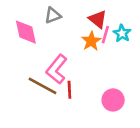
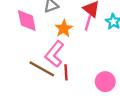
pink line: (105, 35) -> (88, 23), moved
orange star: (91, 41) -> (64, 29), moved

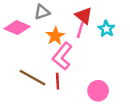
pink diamond: (27, 20) -> (17, 28), turned -55
pink L-shape: (54, 54) -> (62, 56), moved

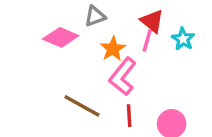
red line: (58, 81) -> (129, 116), moved

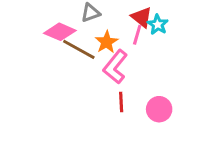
cyan star: (183, 39) -> (158, 25), moved
brown line: (82, 106) -> (79, 49), moved

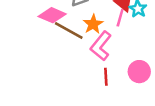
pink circle: (159, 109) -> (139, 72), moved

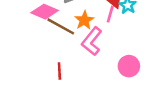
red line: (106, 77) -> (59, 71), moved

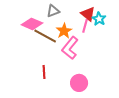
pink circle: (129, 66) -> (79, 83), moved

